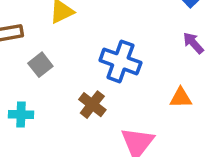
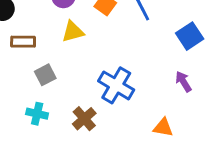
cyan cross: (21, 114) -> (37, 114), moved

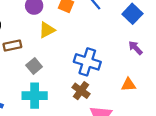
cyan cross: (37, 114) -> (35, 96), size x1.5
brown cross: (84, 119) -> (81, 91), moved

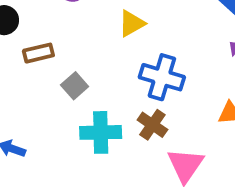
yellow triangle: (47, 30) -> (132, 23), moved
cyan cross: (35, 96) -> (101, 132), moved

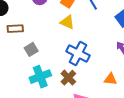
yellow triangle: (132, 23) -> (67, 22), turned 42
cyan cross: (101, 132) -> (40, 77), turned -30

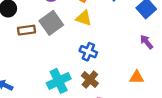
gray square: (31, 49) -> (51, 23), moved, size x1.5
blue cross: (78, 53) -> (88, 52), moved, size x0.7

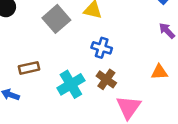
brown rectangle: (27, 30) -> (29, 68), moved

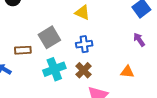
gray square: (56, 19) -> (49, 37), moved
blue cross: (102, 48) -> (84, 44), turned -35

